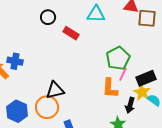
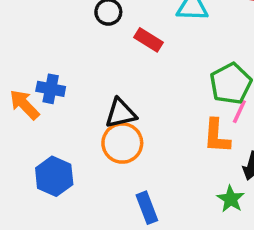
black triangle: (55, 90) -> (121, 113), moved
orange circle: (47, 107) -> (122, 143), moved

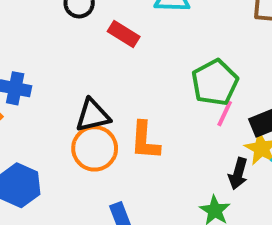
orange L-shape: (217, 136) -> (145, 141), moved

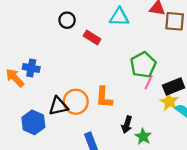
black triangle: (93, 115) -> (58, 106), moved
black arrow: (238, 174) -> (127, 125), moved

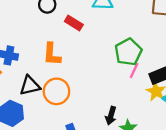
orange L-shape: (104, 97) -> (52, 54), moved
black triangle: (58, 106) -> (30, 86), moved

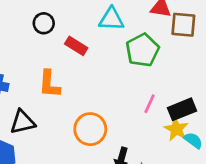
green pentagon: (128, 52) -> (142, 50), moved
orange circle: (56, 91) -> (90, 129), moved

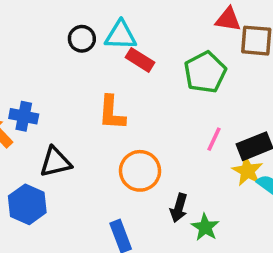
cyan triangle: (111, 19) -> (121, 35), moved
red rectangle: (76, 46) -> (140, 60), moved
orange L-shape: (49, 84) -> (112, 113), moved

